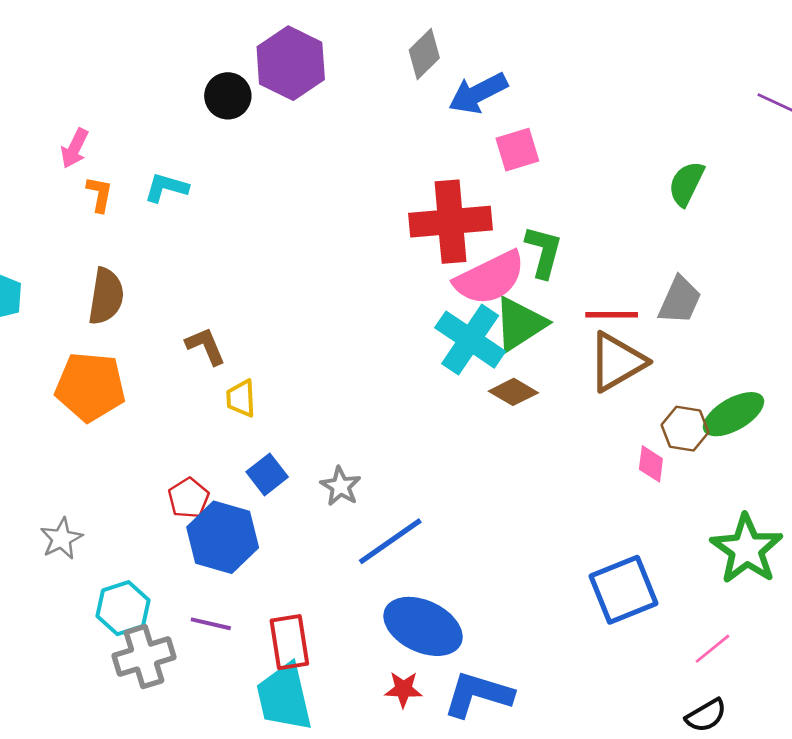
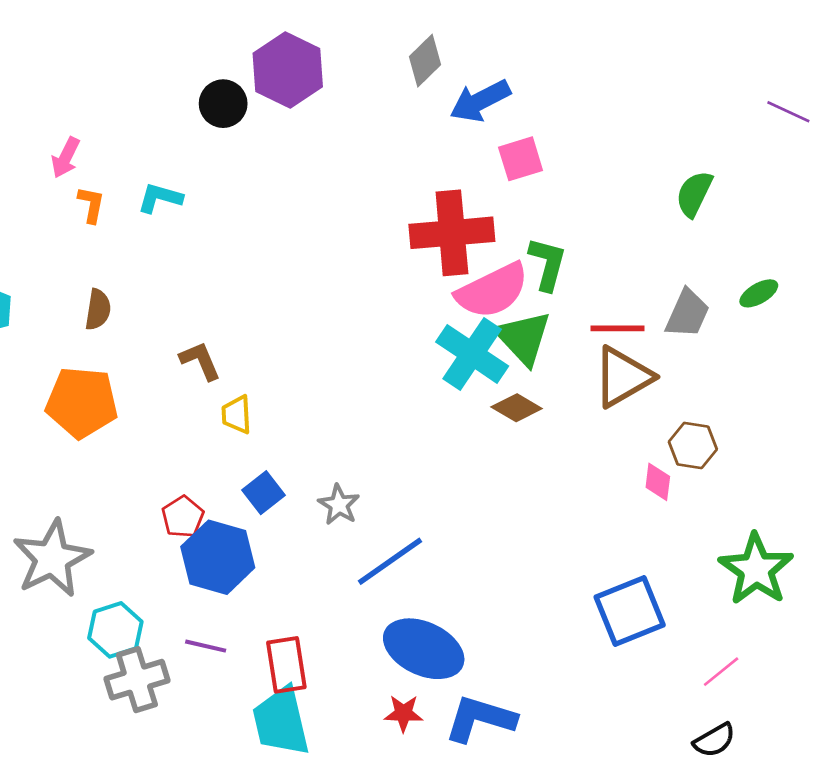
brown semicircle: (106, 296) -> (98, 310), size x0.7
green triangle: (520, 324) -> (523, 338), turned -40
green ellipse: (733, 414) -> (759, 293), moved, size x0.6
gray star: (61, 539) -> (52, 559), size x1.8

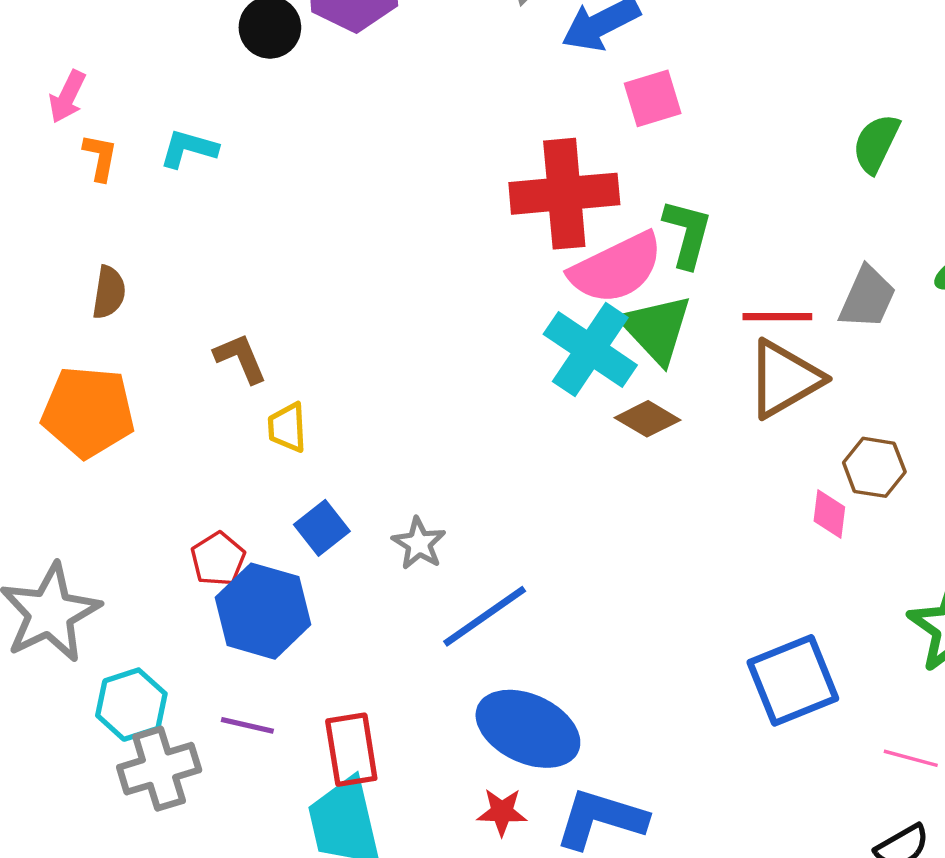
pink line: (721, 672) -> (911, 758), turned 54

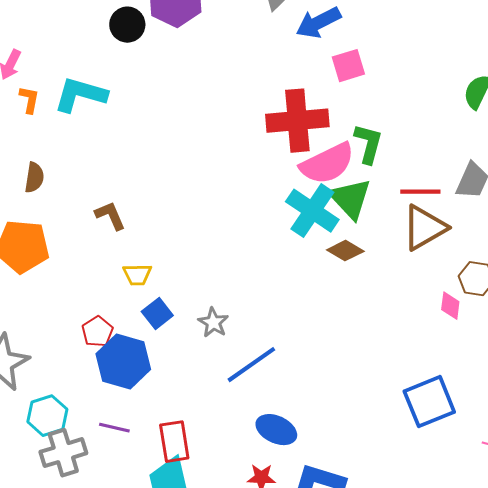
cyan L-shape: (189, 149) -> (80, 95), size x1.6
yellow trapezoid: (287, 427) -> (137, 275), moved, turned -88
blue ellipse: (528, 729) -> (276, 430), size x0.7

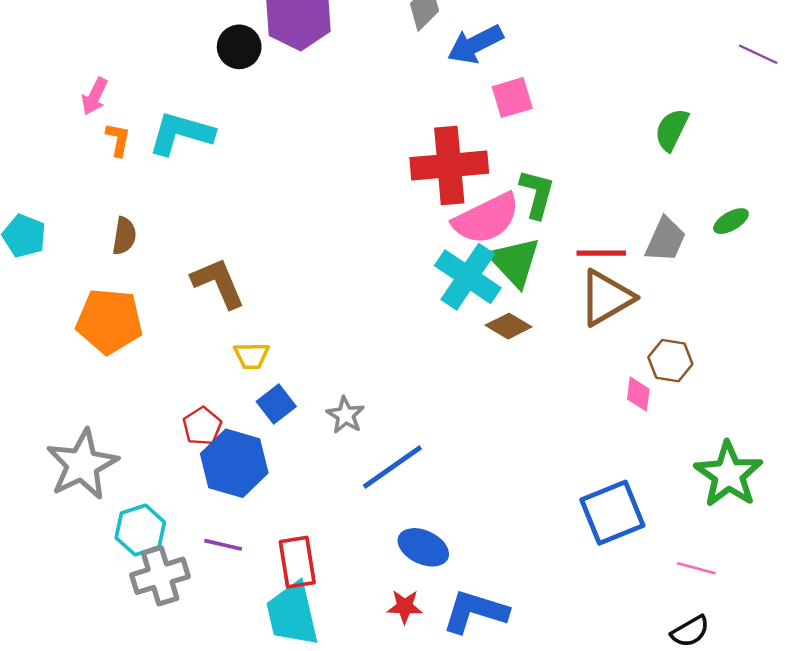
brown L-shape: (110, 216) -> (218, 283), size x1.4

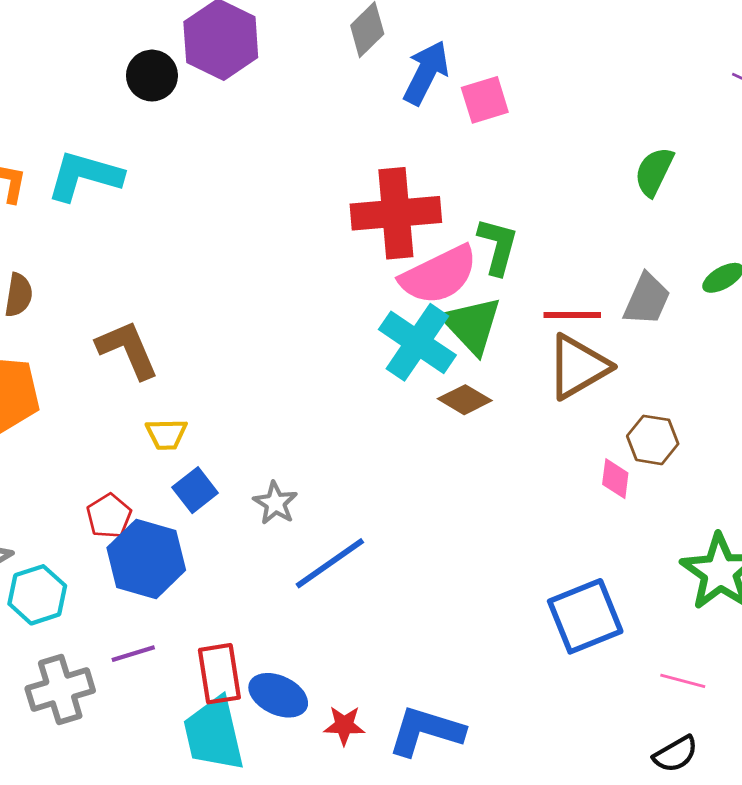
blue arrow: (475, 44) -> (426, 73), turned 144
pink square: (512, 98) -> (485, 100), moved
cyan hexagon: (140, 530) -> (37, 595), moved
purple line: (223, 545) -> (133, 654), turned -30
blue ellipse: (423, 547) -> (278, 695), moved

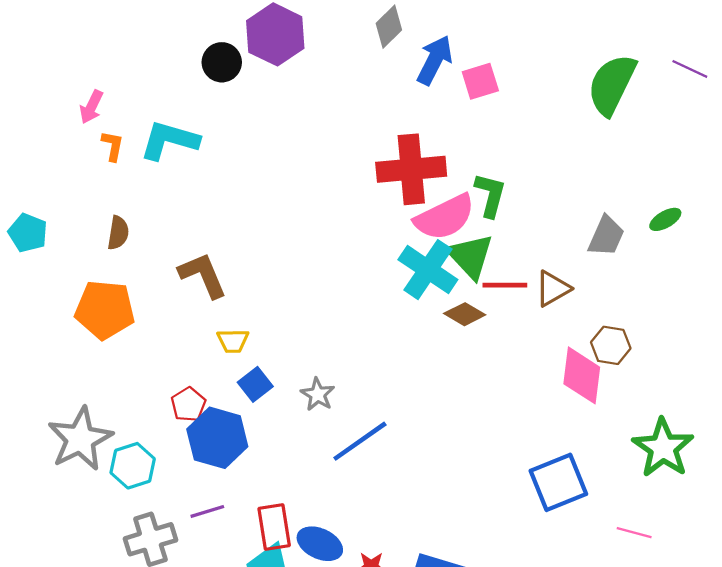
green semicircle: (654, 172) -> (612, 85), moved, size x1.6
red line: (572, 315) -> (505, 285), moved
brown triangle: (578, 367) -> (553, 289), size x0.7
pink diamond: (615, 479) -> (582, 375), size x1.8

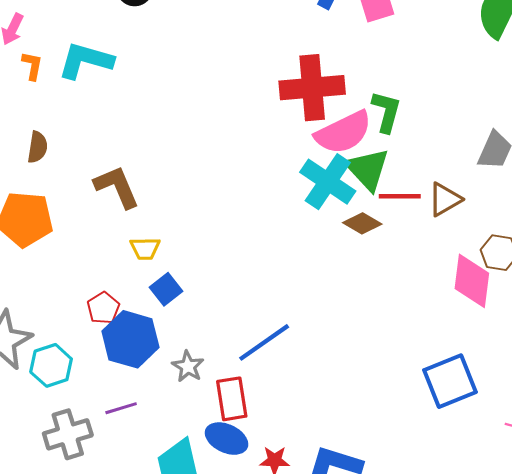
gray star: (318, 394) -> (188, 366), moved
red rectangle: (274, 527) -> (232, 399), moved

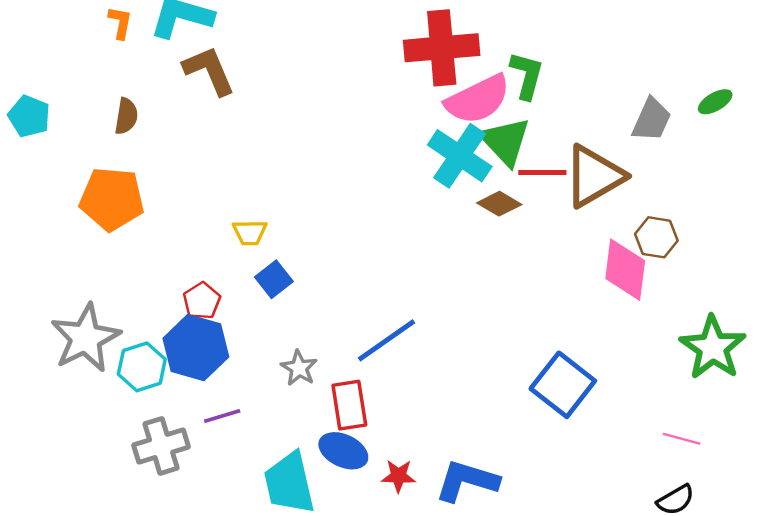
brown L-shape: (117, 187) -> (209, 71), moved
brown triangle: (445, 199) -> (594, 176), size x1.6
blue hexagon: (130, 339) -> (196, 348), moved
blue square: (450, 381) -> (563, 385), moved, turned -30

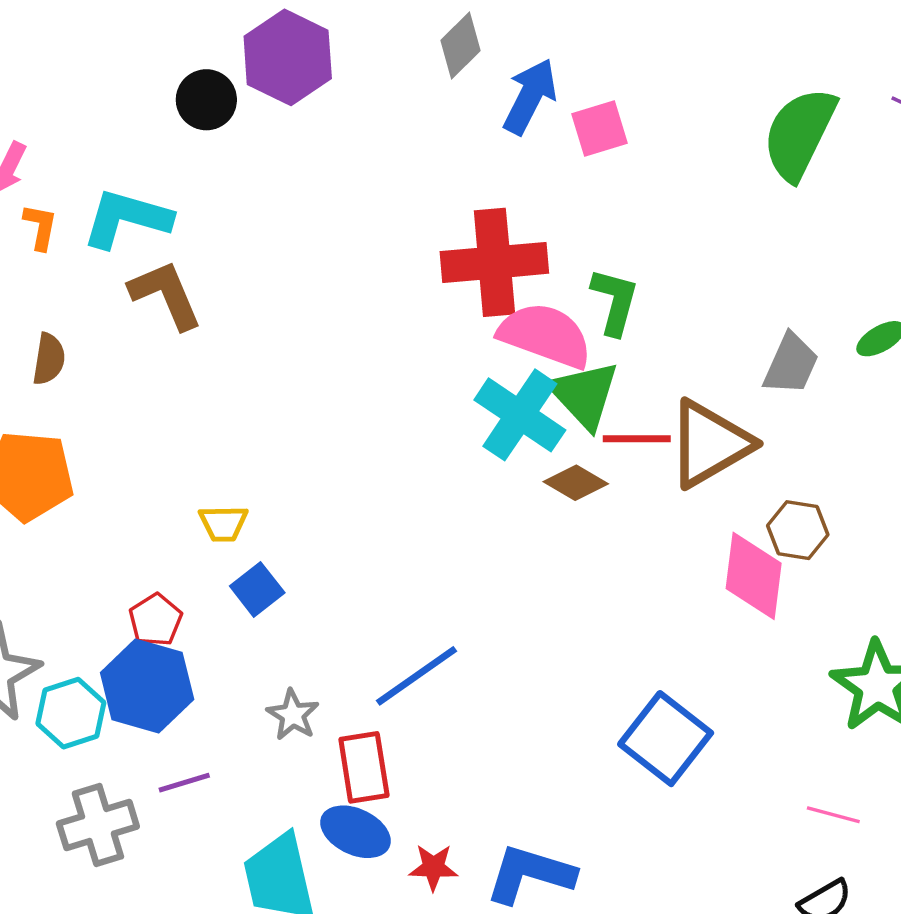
pink semicircle: (478, 99) -> (545, 335), turned -134

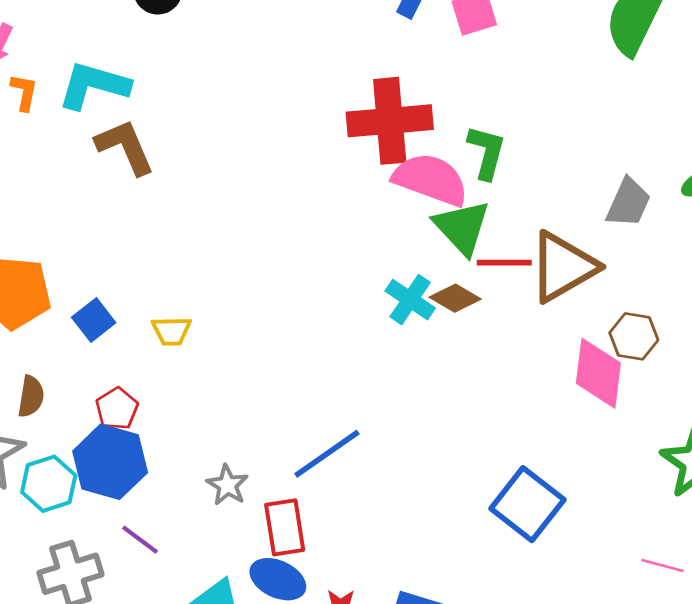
brown semicircle: (49, 359) -> (31, 396), moved
cyan cross: (520, 415) -> (410, 300), moved, size x0.7
blue square: (257, 589) -> (94, 320), moved
purple line: (184, 783) -> (140, 540), turned 54

